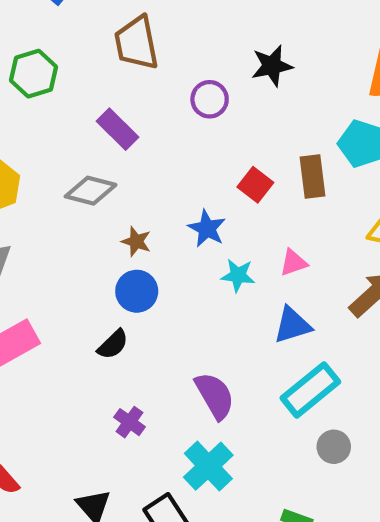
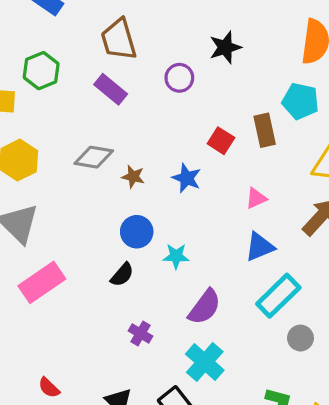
purple rectangle: (117, 129) -> (111, 89), moved
brown star: (136, 241) -> (133, 177), moved
cyan star: (238, 275) -> (176, 256), moved
purple semicircle: (215, 396) -> (205, 307), turned 72

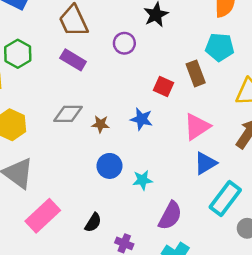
pink triangle: (256, 198) -> (197, 127), size x1.6
black semicircle: (122, 275) -> (93, 223), moved

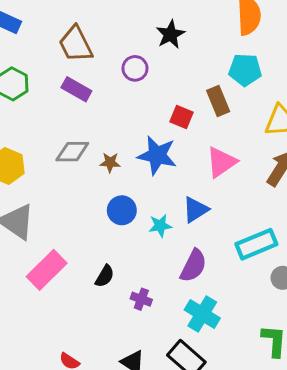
blue star: (141, 119) -> (157, 155), size x1.5
blue triangle: (205, 163) -> (195, 210), moved
cyan rectangle: (225, 198) -> (256, 244), turned 32

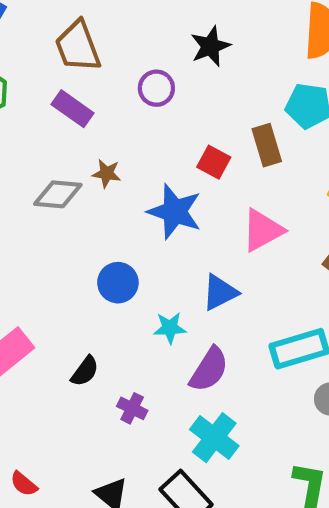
brown star: (110, 162) -> (107, 173), moved
cyan star: (160, 226) -> (170, 328), moved

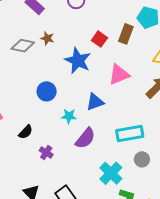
brown rectangle: (267, 145) -> (126, 34), turned 30
cyan cross: (214, 438) -> (111, 173), moved

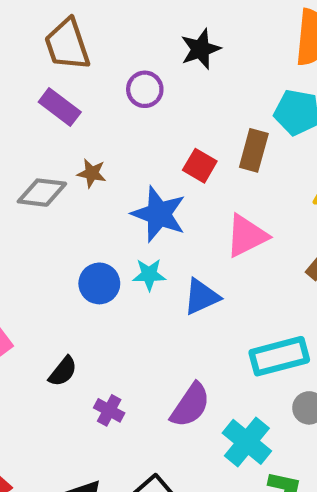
cyan star: (69, 116) -> (149, 275), moved
purple semicircle: (85, 138) -> (190, 405), moved

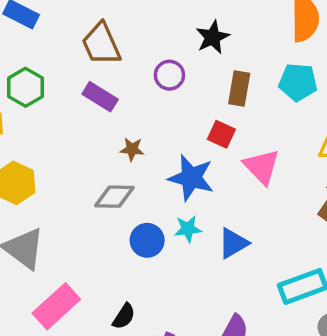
brown rectangle: (254, 150) -> (239, 89), moved
gray diamond: (42, 193) -> (114, 197), moved
pink triangle: (247, 236) -> (262, 167), moved, turned -42

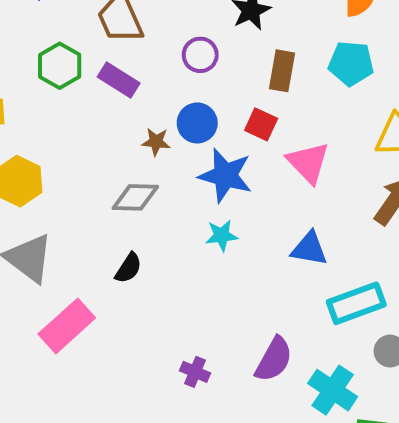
green hexagon: (26, 87) -> (60, 66), moved
blue circle: (147, 240) -> (197, 123), moved
blue triangle: (233, 243) -> (309, 249), moved, turned 40
black semicircle: (124, 316) -> (128, 268), moved

